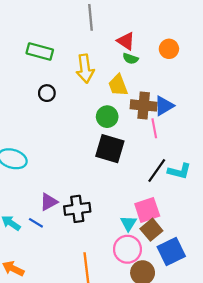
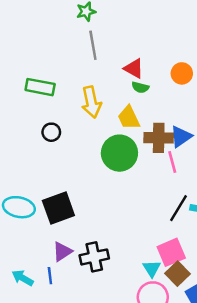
green circle: (107, 117) -> (119, 153), size x1.5
black square: (110, 149) -> (58, 208), moved, turned -32
blue line: (36, 223) -> (50, 276), turned 56

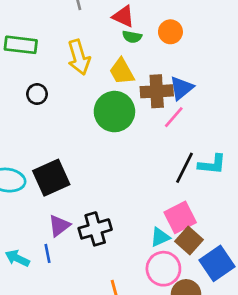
orange circle: (182, 73) -> (170, 32), moved
pink line: (172, 162) -> (174, 117), turned 60
cyan triangle: (152, 269) -> (160, 237), turned 42

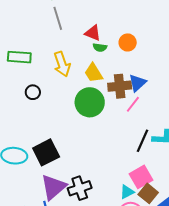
purple triangle: (59, 226) -> (53, 187), size x1.6

